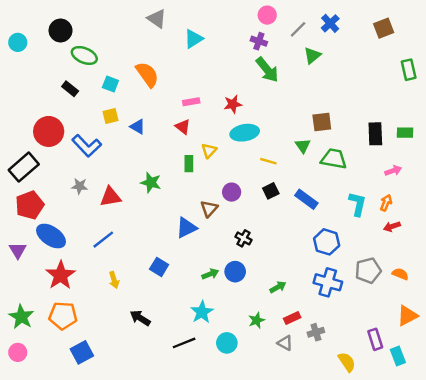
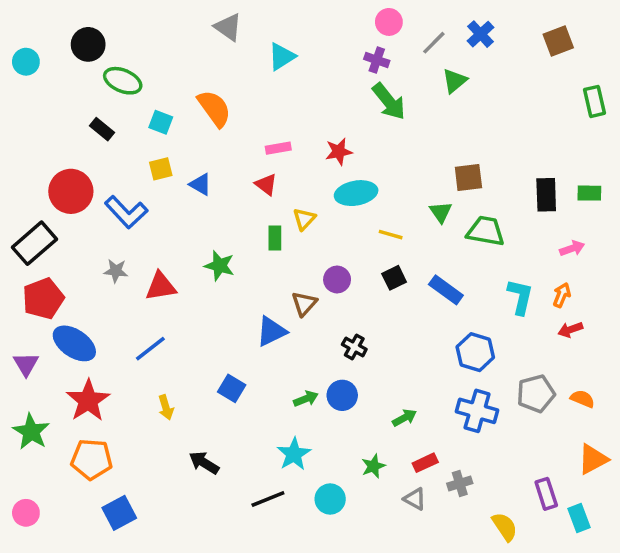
green star: (21, 317) -> (31, 432), moved

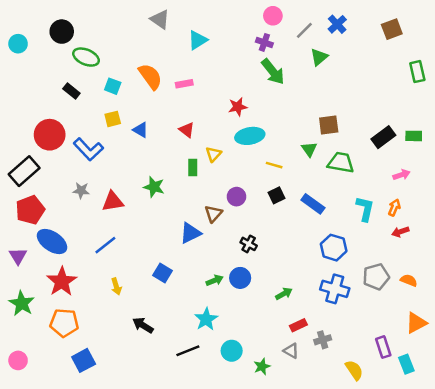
pink rectangle: (278, 148) -> (184, 84), moved
black rectangle: (546, 195) -> (383, 137), turned 55
green star: (373, 466) -> (262, 367), moved

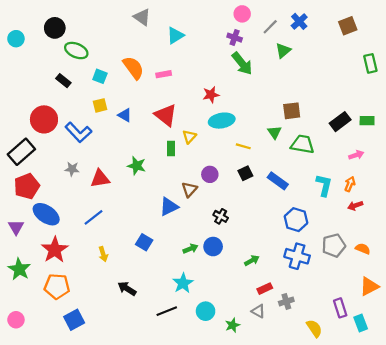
red triangle: (187, 130) -> (166, 115), size x1.6

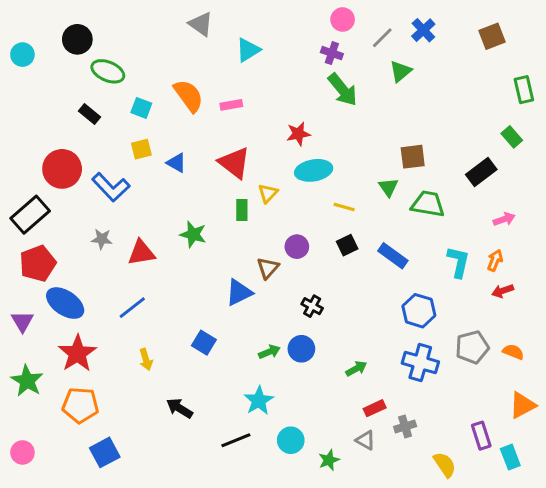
green rectangle: (367, 121) -> (512, 137), moved, turned 48

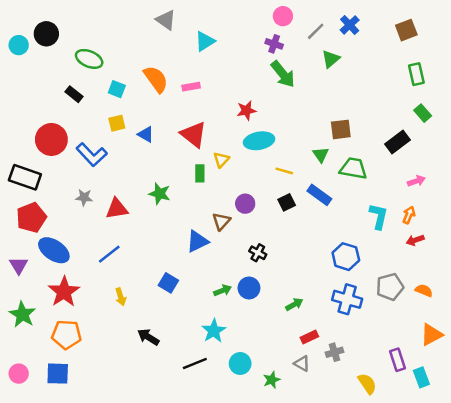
black circle: (77, 39) -> (46, 34), moved
green rectangle: (524, 90) -> (416, 74), moved
black rectangle: (30, 215) -> (25, 177), turned 60
blue rectangle: (393, 256) -> (319, 195), moved
blue square: (105, 452) -> (58, 374), moved, turned 30

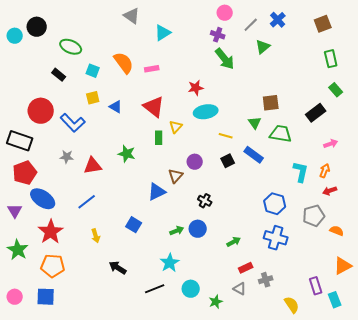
gray pentagon: (390, 287) -> (314, 216), moved

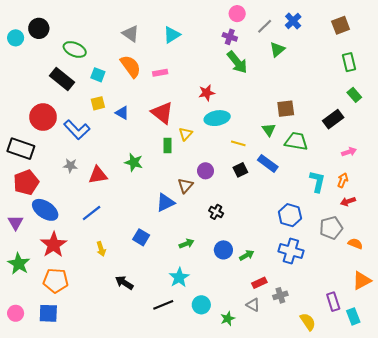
gray triangle: (132, 16) -> (131, 34), moved
black rectangle: (59, 75) -> (62, 79), size x1.6
blue circle: (198, 229) -> (223, 250), moved

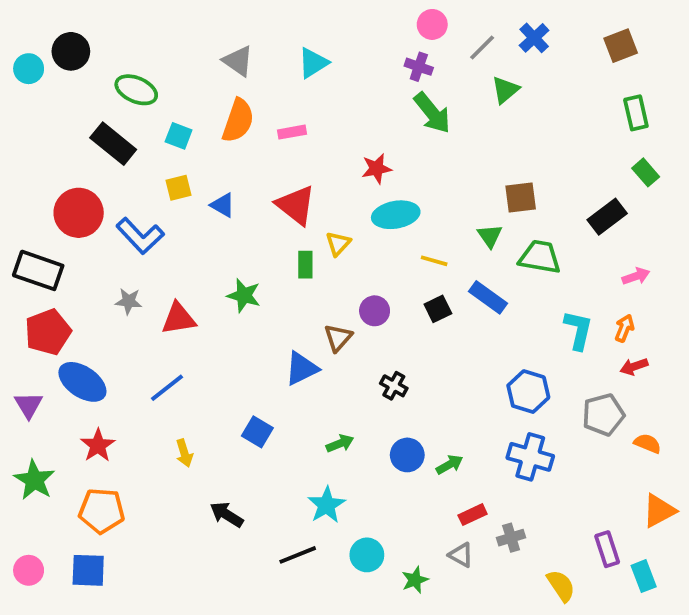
orange semicircle: (131, 66) -> (238, 121), turned 55
red star: (54, 245) -> (98, 445), size x0.7

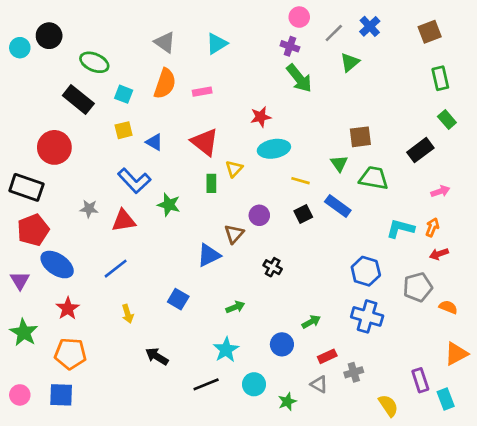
blue L-shape: (140, 236) -> (134, 181), moved
cyan L-shape: (578, 330) -> (400, 229), turned -88
blue circle: (407, 455) -> (282, 344), moved

